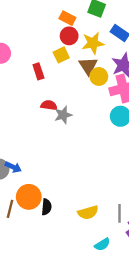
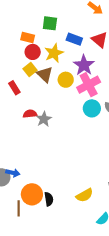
brown triangle: (88, 66) -> (45, 75), moved

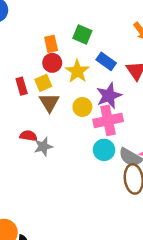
orange rectangle: (28, 37) -> (51, 44), turned 48
yellow star: (54, 53) -> (77, 71), turned -30
brown triangle: (45, 75) -> (49, 102), moved
red rectangle: (14, 88) -> (22, 86), moved

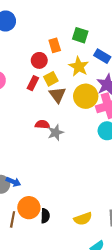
red circle: (52, 63) -> (39, 60), moved
red rectangle: (22, 86) -> (33, 83), turned 48
yellow circle: (82, 107) -> (86, 96), size x1.5

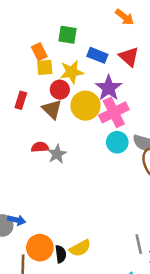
red circle: (39, 60) -> (60, 90), moved
yellow star: (79, 67) -> (72, 72), turned -30
yellow square: (51, 79) -> (45, 67), moved, turned 32
yellow semicircle: (83, 219) -> (80, 248), moved

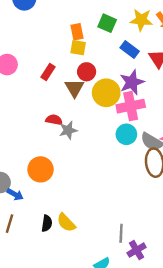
yellow star: (72, 72) -> (141, 20), moved
blue arrow: (17, 220) -> (15, 194), moved
orange circle: (40, 248) -> (41, 169), moved
yellow semicircle: (80, 248) -> (66, 223), turned 60

